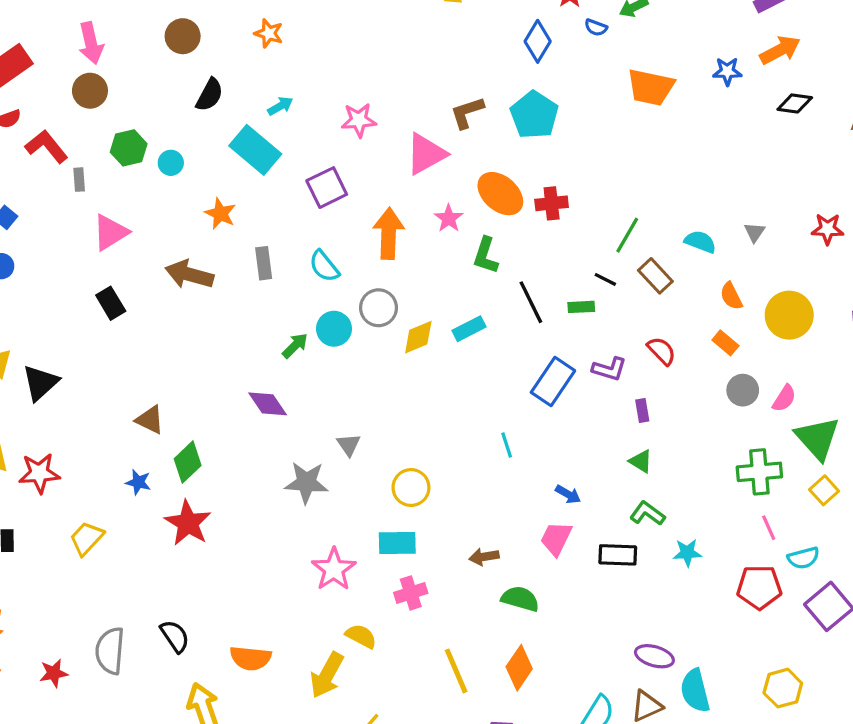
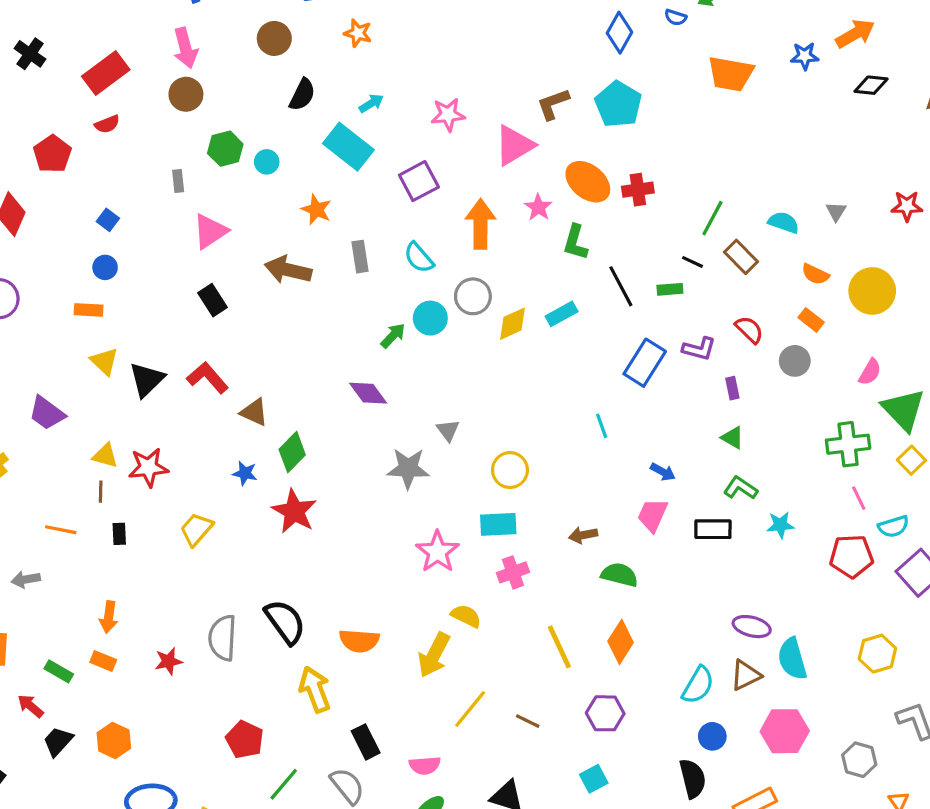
red L-shape: (47, 146) -> (208, 378), moved
orange semicircle: (731, 296) -> (815, 274), turned -36
gray circle: (743, 390) -> (795, 361), moved
black semicircle: (175, 636) -> (285, 622), size x1.4

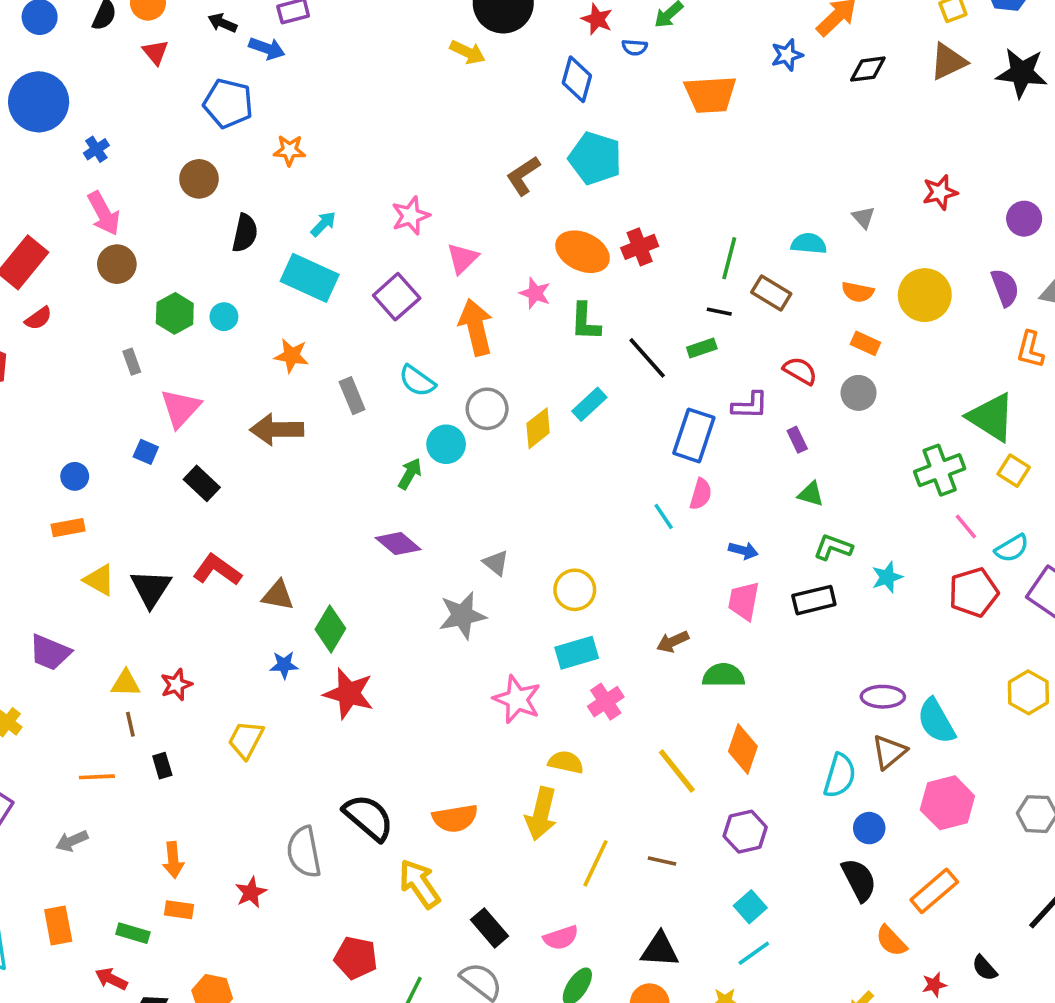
pink triangle: (514, 145) -> (462, 258), moved, size x0.7
blue square: (108, 220) -> (146, 452), moved
pink semicircle: (870, 372) -> (701, 494), moved
red star: (148, 467) -> (176, 685), size x0.7

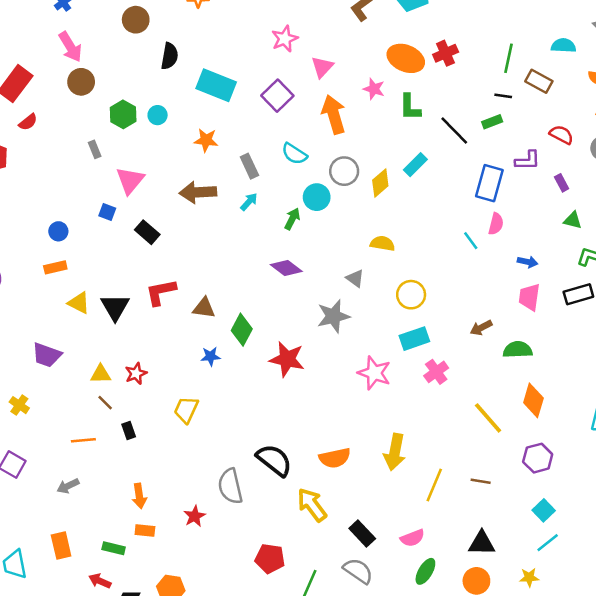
cyan arrow: (323, 224) -> (249, 202), moved
red L-shape: (217, 570) -> (161, 292), turned -44
red star: (349, 694) -> (287, 359), moved
brown line: (130, 724) -> (105, 403), turned -30
yellow semicircle: (566, 762) -> (382, 244), moved

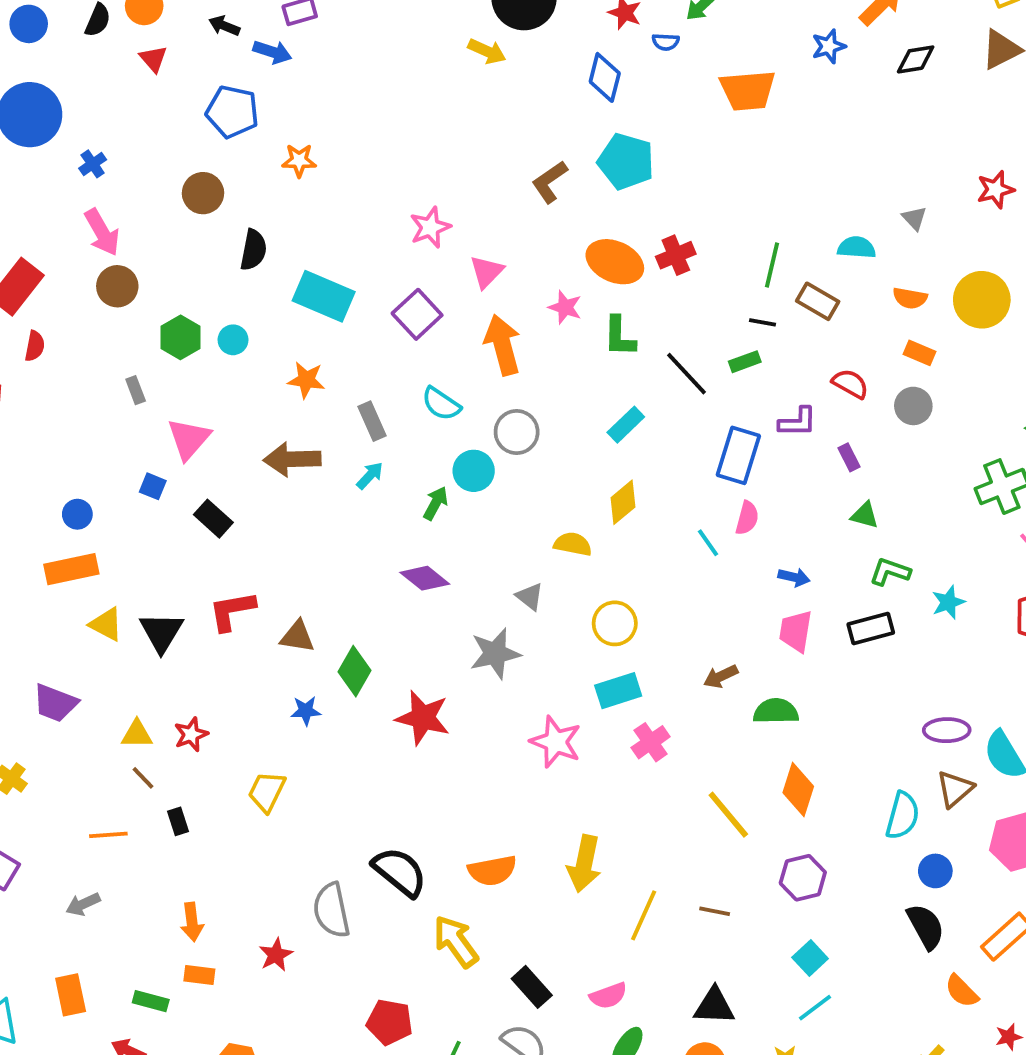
red semicircle: (28, 122) -> (35, 346), turned -42
yellow diamond: (380, 183) -> (623, 502), moved
orange rectangle: (55, 267) -> (71, 569), size x1.5

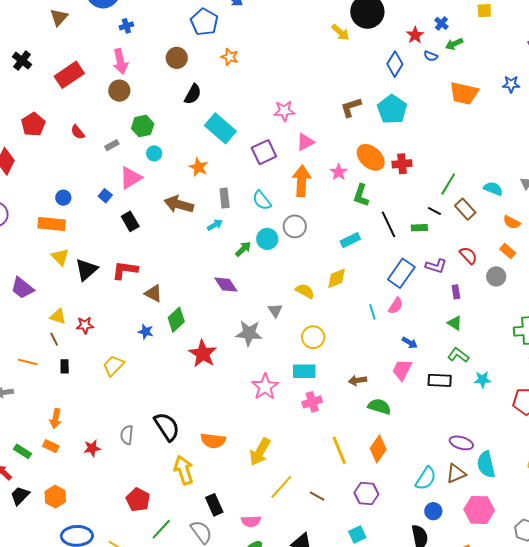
cyan circle: (233, 340) -> (154, 153), moved
red semicircle: (35, 346) -> (78, 132), moved, turned 112
gray rectangle: (136, 390) -> (112, 145), turned 64
gray semicircle: (332, 910) -> (127, 435), size x0.7

